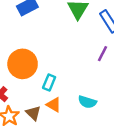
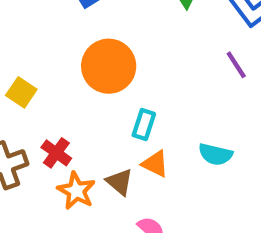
purple line: (102, 54) -> (236, 65), turned -56
orange circle: (23, 64) -> (109, 66), moved

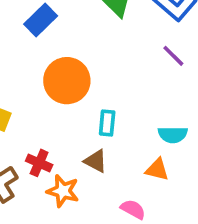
orange triangle: (155, 164) -> (157, 170), moved
brown triangle: (120, 182) -> (96, 161), moved

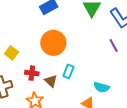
brown triangle: (96, 161) -> (51, 81), moved
red cross: (39, 163) -> (32, 73), moved, turned -32

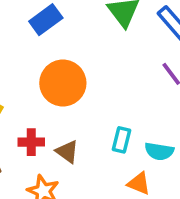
cyan rectangle: (68, 71) -> (122, 140), moved

